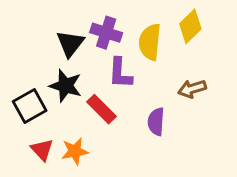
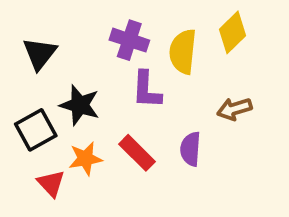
black triangle: (70, 44) -> (40, 53), moved
red rectangle: (101, 109) -> (137, 153), moved
orange star: (75, 151) -> (85, 159), moved

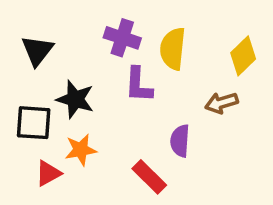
yellow diamond: (233, 32) -> (243, 56), moved
black square: (36, 130) -> (34, 123), turned 33
red rectangle: (137, 153) -> (149, 177), moved
red triangle: (51, 183) -> (48, 173), turned 44

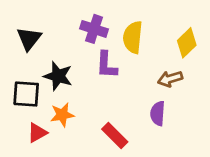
purple semicircle: (180, 141) -> (158, 113), moved

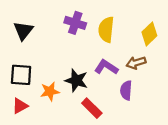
purple L-shape: (106, 65) -> (106, 67), moved, turned 120
black star: (58, 76) -> (76, 80), moved
red triangle: (37, 133) -> (20, 106), moved

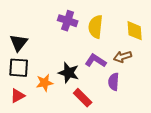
black triangle: (23, 31) -> (19, 43), moved
yellow diamond: (149, 34) -> (135, 31), turned -50

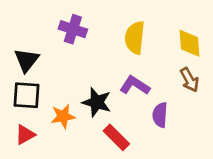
purple cross: (68, 21) -> (73, 29), moved
brown arrow: (123, 57) -> (190, 80), moved, turned -102

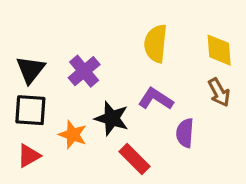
purple cross: (73, 29) -> (84, 71), moved, turned 32
orange star: (63, 116) -> (73, 135), turned 30

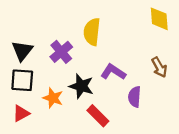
yellow semicircle: (156, 44) -> (92, 32), moved
yellow diamond: (219, 50) -> (159, 19), moved

